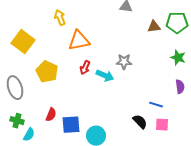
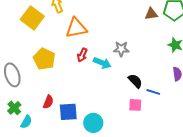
yellow square: (23, 42) -> (32, 18), moved
green cross: (17, 121) -> (14, 108), turned 32
black semicircle: (140, 122) -> (135, 81), moved
pink square: (162, 125) -> (135, 105), moved

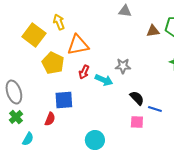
yellow pentagon: (44, 59) -> (53, 63), moved
green cross: (14, 108) -> (16, 117), moved
blue square: (68, 112) -> (64, 100), moved

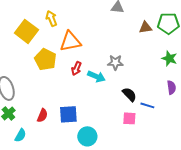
blue square: (64, 100) -> (68, 114), moved

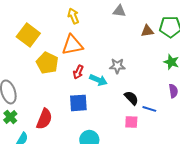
yellow arrow: (51, 18) -> (73, 16), moved
blue square: (68, 114) -> (78, 103), moved
red semicircle: (42, 115) -> (44, 119), size x1.5

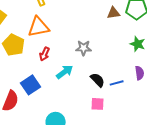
cyan arrow: (98, 80) -> (65, 72), moved, turned -60
blue square: (78, 103) -> (31, 85), moved, turned -30
blue line: (149, 109) -> (117, 83), moved, turned -32

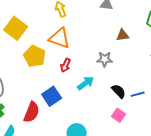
brown triangle: (114, 13) -> (123, 35), moved
orange triangle: (39, 27) -> (60, 38), turned 30
pink square: (98, 104) -> (119, 115), turned 32

